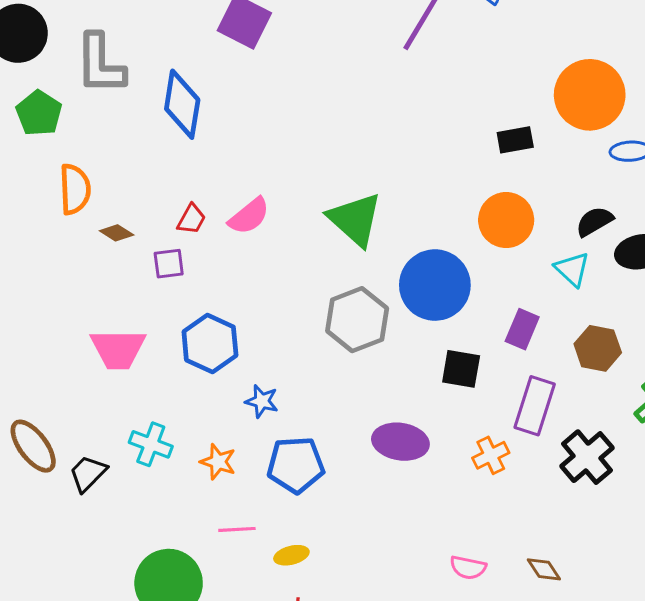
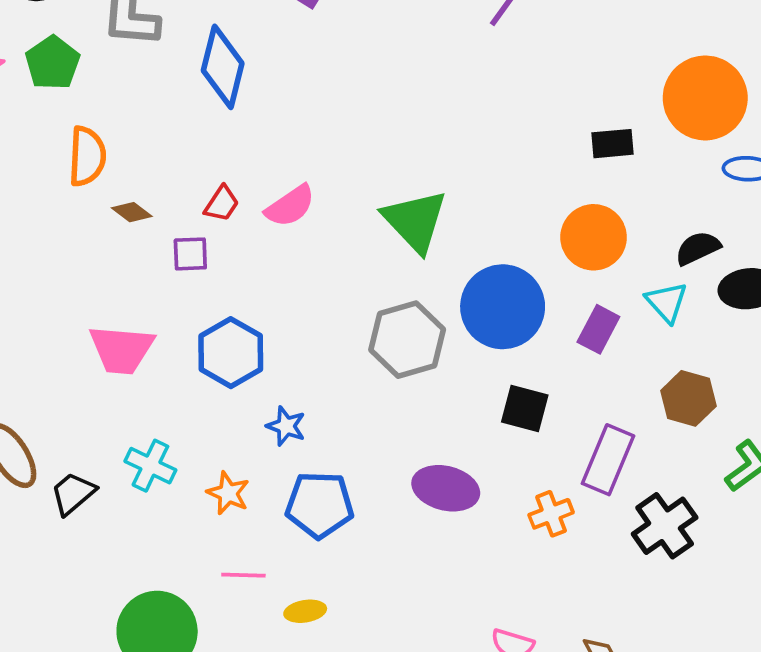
purple rectangle: (522, 329) -> (598, 329), moved

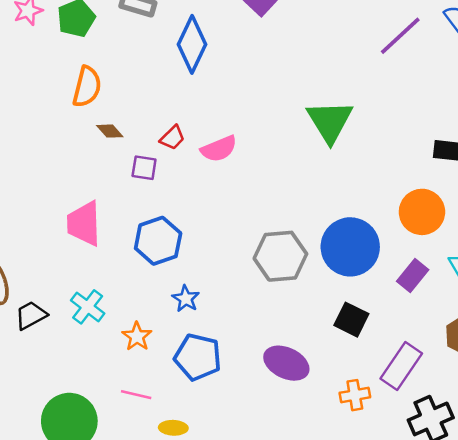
green triangle: (415, 221) -> (330, 121), moved
pink trapezoid: (122, 350) -> (84, 224), turned 72

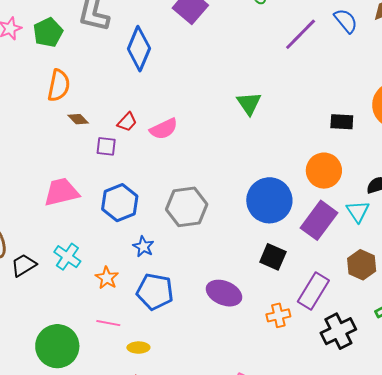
green triangle: (330, 121) -> (249, 103), size x0.7
pink trapezoid: (84, 224) -> (61, 192), turned 81
gray hexagon: (280, 256) -> (187, 207), moved
purple rectangle: (413, 275) -> (319, 220), size x1.5

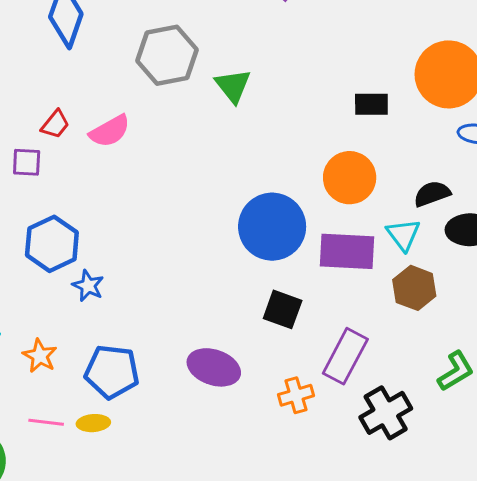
gray hexagon: (187, 207) -> (167, 55), moved
purple rectangle: (319, 220) -> (347, 251), turned 60
blue star: (143, 247) -> (88, 286), moved
brown hexagon: (362, 265) -> (414, 288), moved
yellow ellipse: (138, 348) -> (93, 423), moved

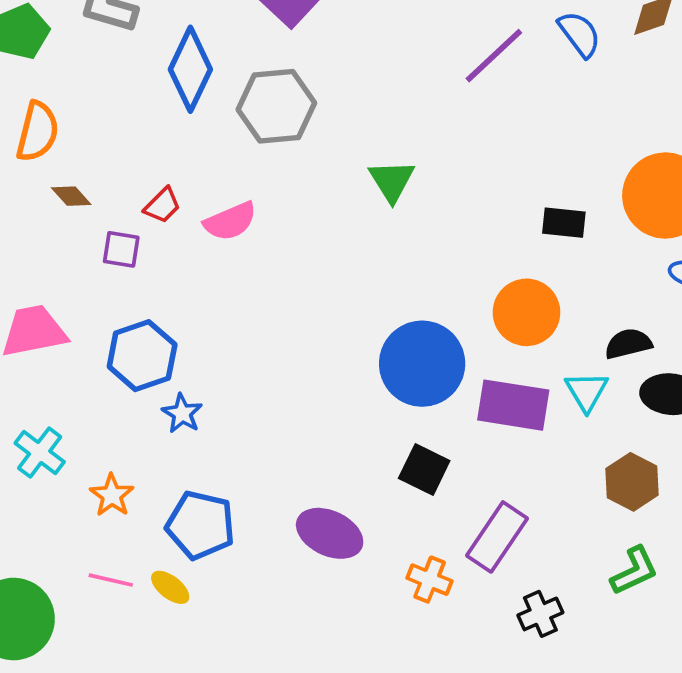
gray hexagon: (167, 55) -> (276, 106), moved
brown hexagon: (414, 288) -> (632, 482), moved
orange cross: (296, 395) -> (430, 580), turned 32
black cross: (386, 413) -> (540, 614), size x0.7
yellow ellipse: (93, 423) -> (170, 587), turned 36

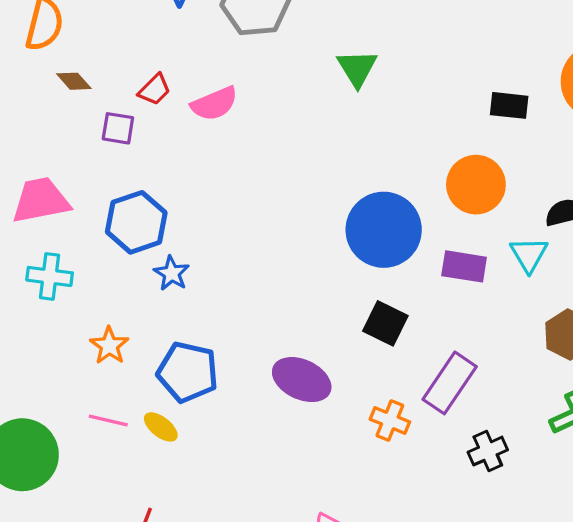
purple rectangle: (513, 405) -> (464, 266), size x0.7
cyan cross: (40, 452) -> (50, 276), moved, turned -30

